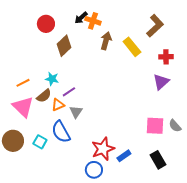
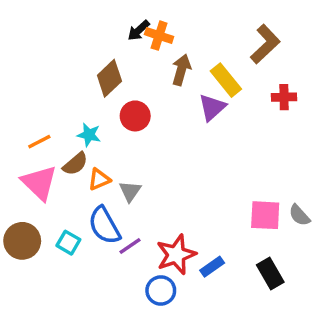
red circle: (46, 24) -> (135, 116), moved
purple triangle: (161, 82) -> (212, 107), moved
purple line: (69, 92) -> (130, 246), moved

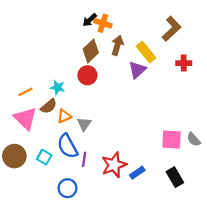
brown diamond: (109, 78) -> (91, 51), moved
purple line: (130, 246) -> (84, 159), turned -48
blue circle: (161, 291) -> (67, 188), moved

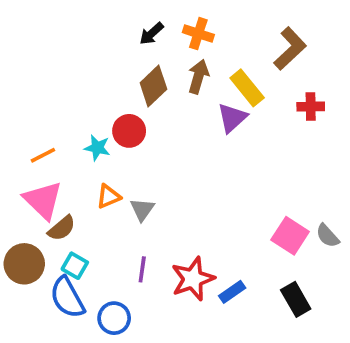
orange cross: (103, 23) -> (198, 34), moved
red circle: (87, 75) -> (129, 131), moved
brown semicircle: (49, 106) -> (62, 228), moved
pink square: (172, 139) -> (290, 236), turned 30
blue semicircle: (67, 146) -> (67, 298), moved

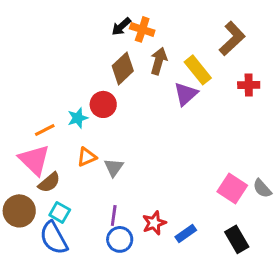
orange cross: (198, 34) -> (142, 29), moved
cyan star: (97, 148) -> (78, 118), turned -30
orange line: (43, 155) -> (45, 130), moved
red star: (193, 279) -> (154, 223), size x0.7
blue circle: (114, 318) -> (120, 239), moved

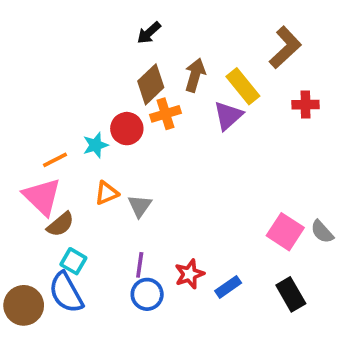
orange cross: (142, 29) -> (165, 114), moved, turned -35
brown circle: (19, 211) -> (24, 305), moved

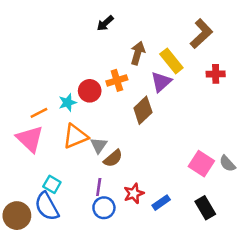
brown diamond: (151, 84) -> (143, 110), moved
orange triangle: (107, 193) -> (75, 136), size x1.5
brown semicircle: (60, 224) -> (113, 158), moved

